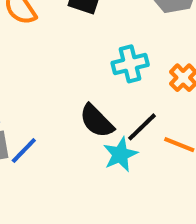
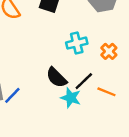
cyan star: (120, 154) -> (71, 98), turned -30

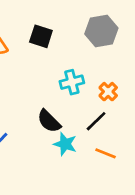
black line: (84, 81) -> (96, 121), moved
orange line: (106, 92) -> (106, 153), moved

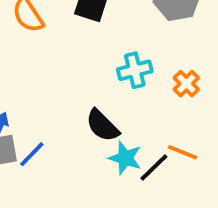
black line: (96, 121) -> (154, 168), moved
orange line: (106, 153) -> (182, 152), moved

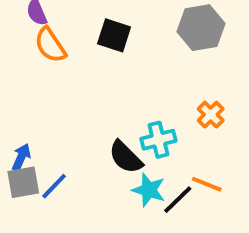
cyan cross: (135, 70) -> (158, 140), moved

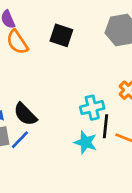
black semicircle: (126, 157) -> (25, 114), moved
black line: (178, 200) -> (106, 126), moved, turned -40

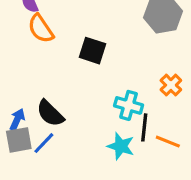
black square: (61, 35) -> (92, 51), moved
cyan cross: (92, 108) -> (129, 105), turned 30

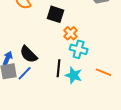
orange cross: (171, 85) -> (71, 33), moved
black line: (144, 127) -> (59, 68), moved

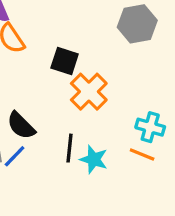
orange cross: (71, 33) -> (89, 92), size x1.6
cyan cross: (79, 49) -> (150, 127), moved

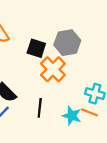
gray hexagon: (137, 24) -> (67, 43), moved
cyan star: (94, 159) -> (72, 116), moved

